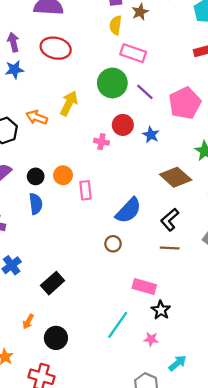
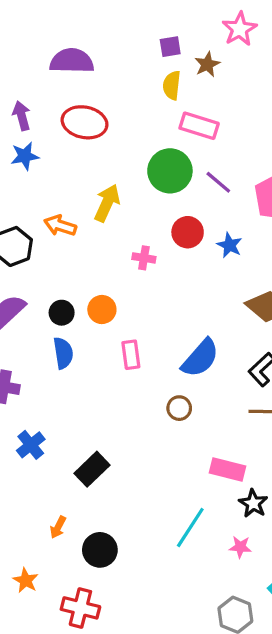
pink cross: (101, 142) -> (144, 258), moved
pink rectangle: (85, 190) -> (131, 355), moved

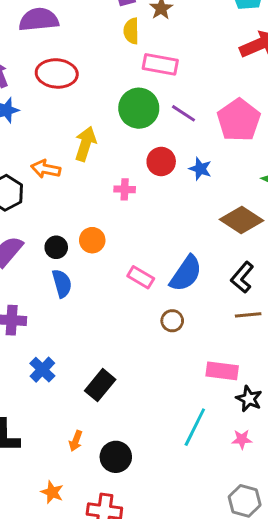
pink rectangle: (131, 355) -> (141, 277), moved, turned -45

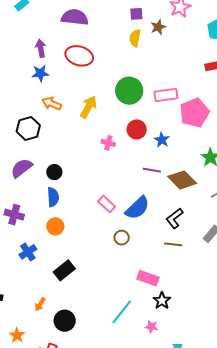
pink rectangle: (160, 64) -> (166, 95), moved, turned -30
purple line: (184, 113) -> (152, 170), moved, turned -36
orange arrow: (46, 169) -> (52, 104), moved
orange circle: (92, 240) -> (55, 226), moved

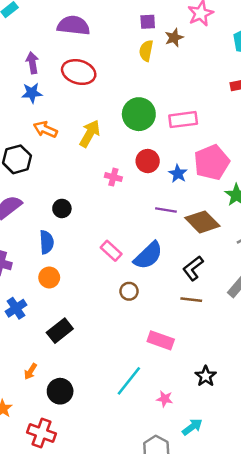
pink pentagon: (194, 113) -> (212, 162), moved
black circle: (54, 172) -> (62, 208), moved
black star: (162, 301) -> (206, 376), moved

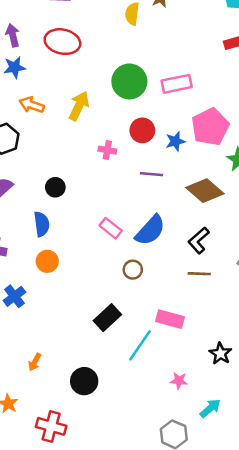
blue star: (178, 174) -> (175, 141), turned 30
purple line: (166, 210) -> (152, 174), moved
black rectangle: (60, 331) -> (107, 318), moved
cyan line: (129, 381) -> (140, 345), moved
black circle: (60, 391) -> (84, 381), moved

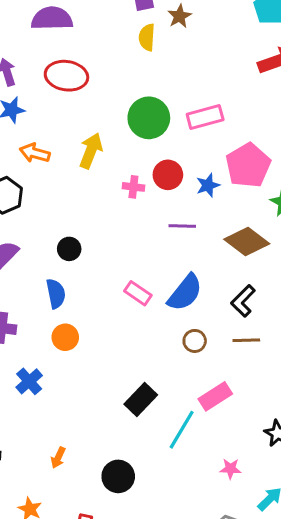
pink cross: (107, 150) -> (133, 187), moved
brown circle: (133, 270) -> (195, 341), moved
pink rectangle: (170, 319) -> (215, 396), turned -44

